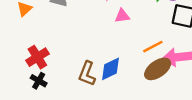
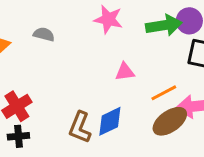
pink triangle: (122, 16) -> (125, 72), moved
black cross: (39, 81) -> (18, 136), turned -35

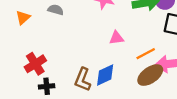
black cross: (18, 136) -> (47, 86), moved

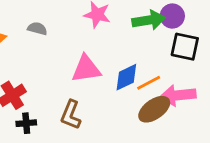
pink triangle: (116, 38) -> (86, 69), moved, size x1.6
blue diamond: (105, 75) -> (126, 77), moved

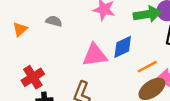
blue diamond: (126, 77) -> (123, 47), moved

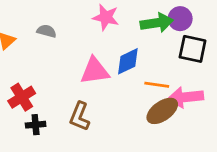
orange line: (147, 67) -> (157, 85), turned 36

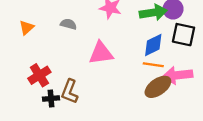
gray semicircle: (47, 31) -> (68, 24), moved
blue diamond: (128, 61) -> (153, 45), moved
brown L-shape: (80, 116) -> (70, 91), moved

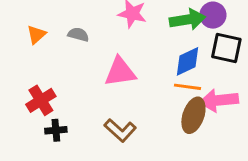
orange triangle: (27, 28) -> (36, 35), moved
brown ellipse: (158, 87) -> (193, 115), turned -36
brown L-shape: (70, 91) -> (120, 130), moved, turned -70

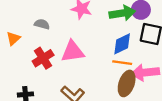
orange triangle: (36, 35) -> (13, 38), moved
red cross: (41, 100) -> (43, 58), moved

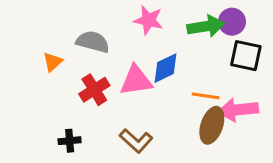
gray semicircle: (42, 24) -> (93, 42), size x1.5
blue diamond: (122, 44) -> (165, 68), moved

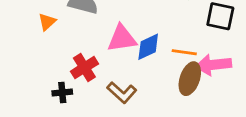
blue diamond: (165, 68) -> (148, 47), moved
red cross: (94, 90) -> (84, 68), moved

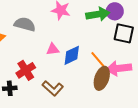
pink triangle: (122, 38) -> (53, 49), size x0.6
orange line: (184, 52) -> (98, 59), turned 42

